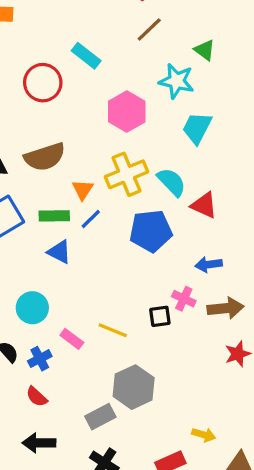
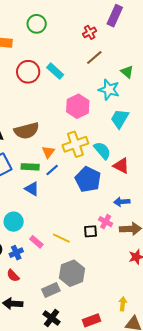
red circle: (43, 83) -> (28, 72), moved
blue pentagon: (151, 231) -> (88, 179), turned 30
yellow arrow: (204, 435) -> (123, 304), moved, turned -104

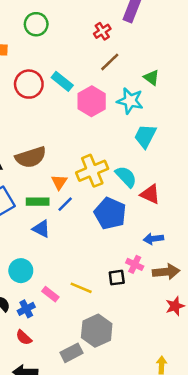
pink hexagon: (78, 106) -> (92, 101), moved

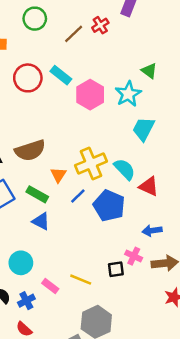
brown line: (110, 62) -> (74, 34), moved
cyan star: (130, 101) -> (128, 94), turned 30
green rectangle: (38, 202) -> (37, 194), turned 30
blue line: (65, 204) -> (78, 196), moved

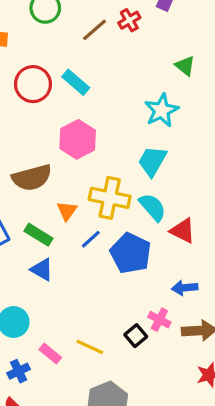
green triangle: (149, 71) -> (185, 66), moved
pink hexagon: (90, 95) -> (78, 139), moved
cyan trapezoid: (143, 129) -> (152, 161), moved
yellow cross: (91, 163) -> (110, 198), turned 32
black square: (116, 269) -> (136, 336), turned -35

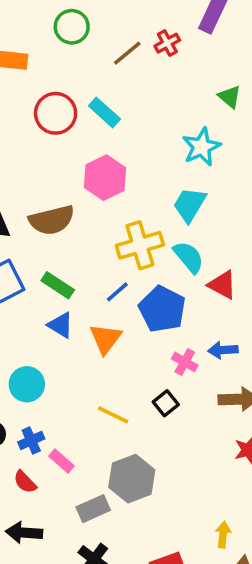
yellow cross: (110, 198) -> (140, 245), turned -30
orange triangle: (67, 211) -> (106, 339), moved, size x1.4
pink cross: (159, 320) -> (185, 362), moved
pink rectangle: (50, 354) -> (62, 461), moved

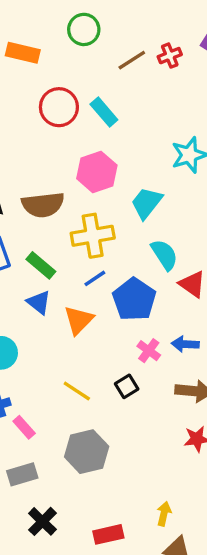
cyan trapezoid: (190, 205) -> (147, 203), moved
yellow cross: (140, 245) -> (93, 236), moved
gray rectangle: (93, 509) -> (22, 474), moved

